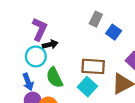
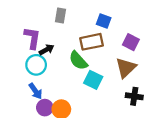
gray rectangle: (96, 19) -> (61, 15), moved
brown rectangle: (93, 66) -> (92, 42), moved
green semicircle: (54, 78) -> (78, 61), moved

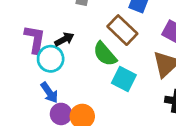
purple L-shape: (32, 38) -> (35, 39), moved
brown rectangle: (92, 42) -> (122, 30), turned 55

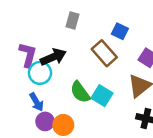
black arrow: (64, 39) -> (53, 57), size x1.5
green semicircle: (105, 54) -> (80, 92), moved

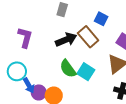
black arrow: (53, 57) -> (66, 40), moved
cyan circle: (40, 73) -> (17, 71), moved
blue arrow: (36, 102) -> (29, 85), moved

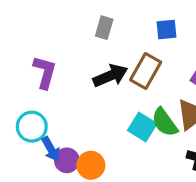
blue square: (101, 19) -> (167, 29), moved, turned -32
brown rectangle: (88, 37) -> (146, 71), turned 70
green semicircle: (68, 69) -> (165, 122), moved

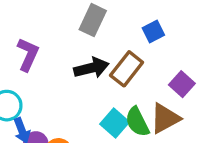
gray rectangle: (104, 28) -> (93, 20), size x1.4
blue square: (167, 29) -> (153, 31), turned -30

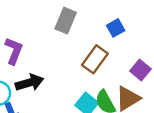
black arrow: (91, 68) -> (29, 83), moved

